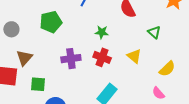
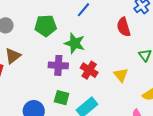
green star: (102, 32) -> (75, 43), moved, size x1.5
green square: (38, 84) -> (62, 98), moved

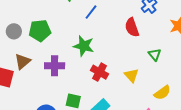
green pentagon: (46, 26) -> (40, 31), moved
purple cross: (58, 65) -> (55, 66), moved

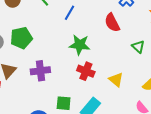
green star: (84, 46) -> (80, 45), moved
yellow triangle: (131, 75) -> (116, 80), moved

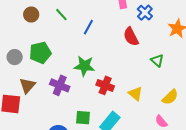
green star: (80, 45) -> (84, 66), moved
purple cross: (40, 71) -> (60, 85), turned 30

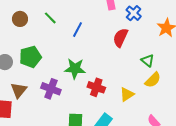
red semicircle: (131, 37) -> (120, 38), turned 54
yellow triangle: (135, 94) -> (127, 94), turned 49
yellow semicircle: (170, 97) -> (153, 80), moved

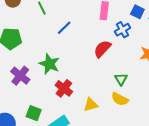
yellow semicircle: (153, 80) -> (120, 99), turned 54

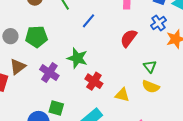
blue cross: (123, 30) -> (159, 23), moved
yellow triangle: (91, 105) -> (122, 95), turned 35
green square: (34, 113) -> (56, 108), moved

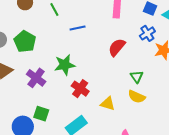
blue line: (89, 21) -> (78, 28), turned 35
green pentagon: (36, 37) -> (25, 41), turned 30
green star: (77, 58) -> (65, 65), turned -30

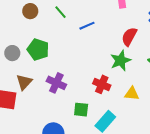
green star: (65, 65) -> (121, 61), moved
green square: (41, 114) -> (81, 110), moved

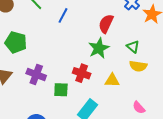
blue line: (87, 26) -> (63, 15), turned -35
green square: (81, 110) -> (61, 90), moved

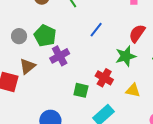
blue line: (63, 15) -> (96, 30), moved
purple cross: (36, 75) -> (60, 56), moved, turned 30

